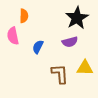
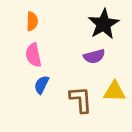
pink semicircle: (13, 36) -> (33, 55), moved
blue semicircle: (38, 47) -> (42, 85), moved

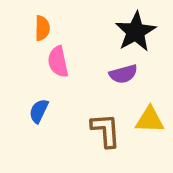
pink semicircle: (33, 55) -> (58, 62), moved
blue semicircle: (42, 85) -> (39, 111), moved

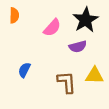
orange semicircle: (42, 28) -> (14, 15), moved
pink semicircle: (58, 62) -> (52, 28), moved, turned -126

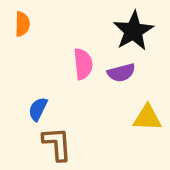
pink semicircle: (52, 28) -> (83, 64), moved, turned -48
brown L-shape: (67, 82) -> (57, 144), moved

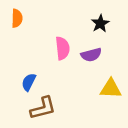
black star: (133, 31) -> (100, 23), size x0.6
brown L-shape: (57, 144) -> (43, 108), turned 80

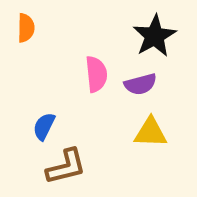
black star: (100, 23) -> (155, 36), size x1.5
yellow triangle: (111, 89) -> (151, 132), moved

